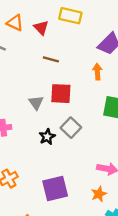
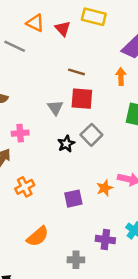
brown line: (51, 59) -> (76, 72), moved
purple square: (55, 188) -> (73, 199), size x0.7
orange star: (99, 194) -> (105, 188), moved

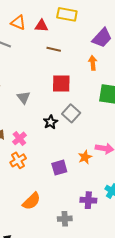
red triangle: (63, 29) -> (41, 26), turned -40
brown line: (76, 72) -> (54, 49), moved
gray triangle: (55, 108) -> (24, 98), moved
pink cross: (20, 133) -> (19, 138), moved, turned -32

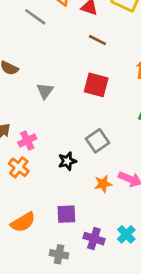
gray square: (71, 113) -> (98, 141), moved
black star: (50, 122) -> (67, 161), moved
orange cross: (18, 160) -> (19, 167), turned -35
purple square: (59, 168) -> (66, 214), moved

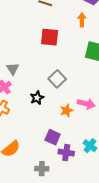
gray triangle: (45, 91) -> (13, 69), moved
purple square: (66, 214) -> (53, 137), moved, turned 35

